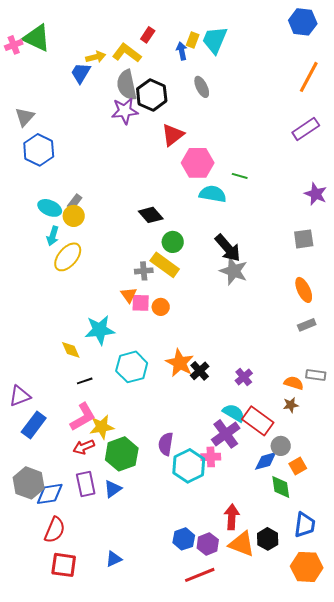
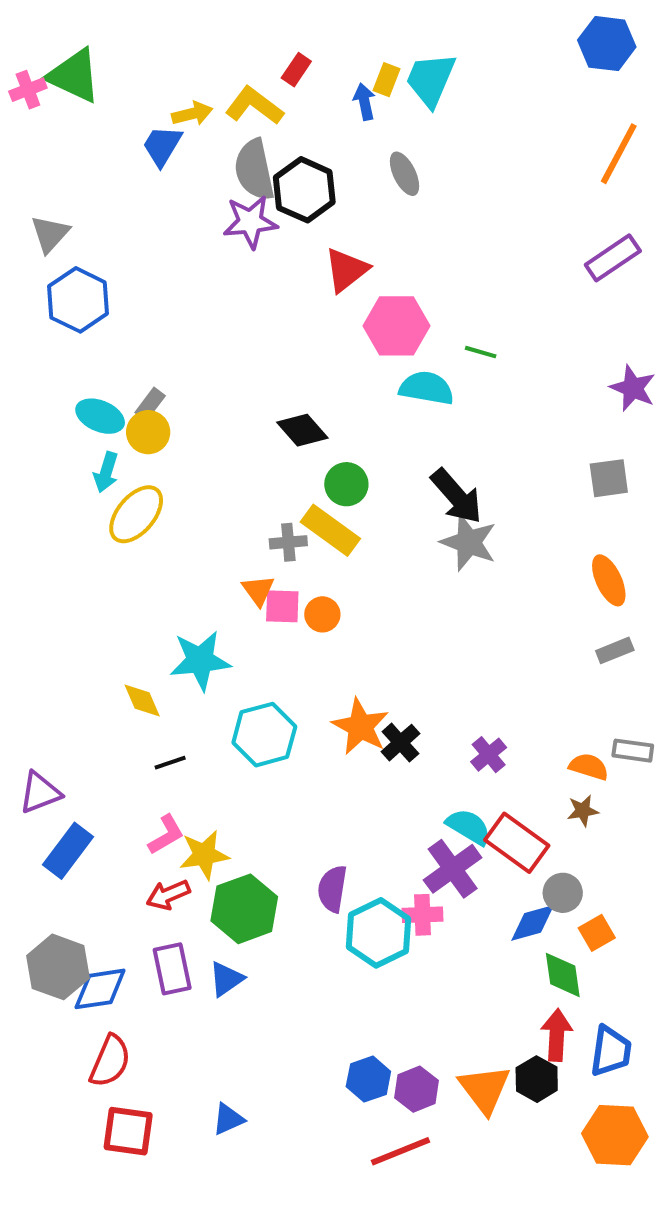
pink L-shape: (83, 417) -> (166, 835), size x0.7
red arrow: (232, 517) -> (557, 1035), moved
orange triangle: (242, 544) -> (485, 1089), turned 32

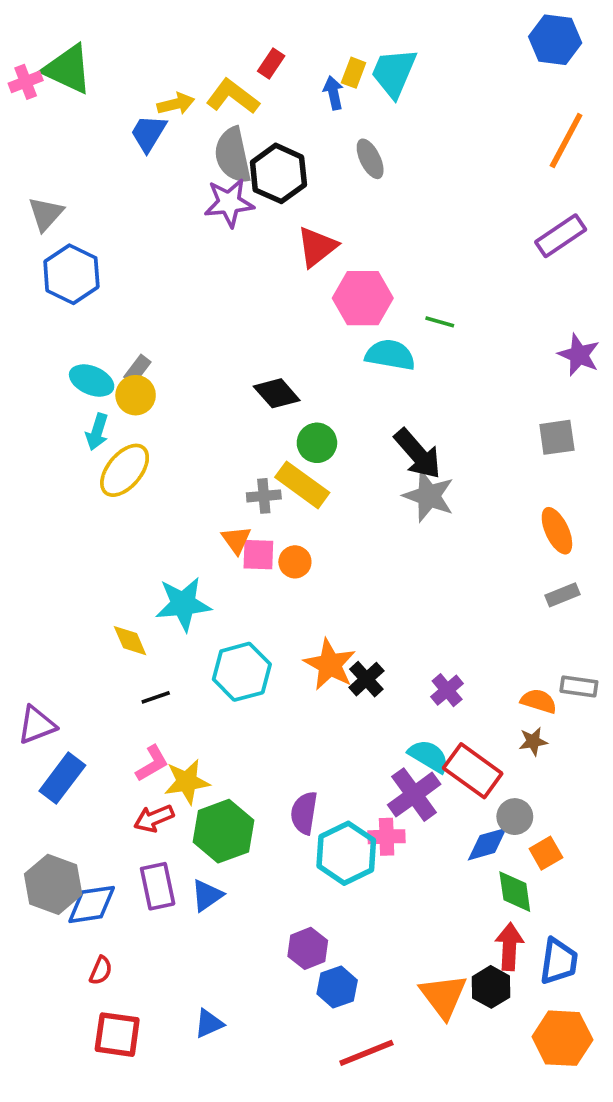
red semicircle: (110, 1061) -> (101, 970), size x0.6
purple hexagon: (417, 1089) -> (308, 948), moved

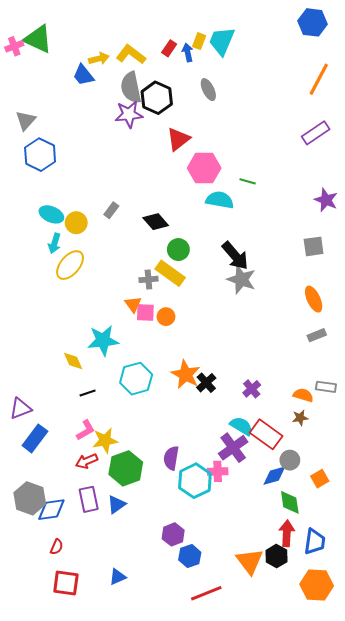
red rectangle: (271, 64) -> (169, 48), moved
blue trapezoid: (148, 133) -> (83, 75), turned -70
gray rectangle: (137, 370) -> (111, 210), moved
orange square: (546, 853) -> (320, 479), moved

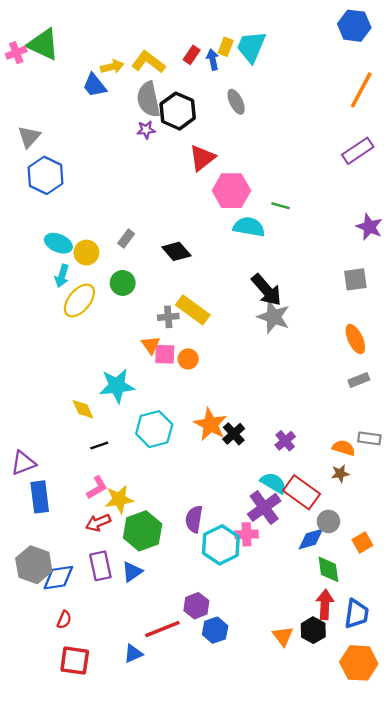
purple star: (129, 114) -> (146, 130), size x0.6
green circle: (178, 250) -> (123, 283), moved
blue rectangle: (35, 438) -> (40, 497), turned -44
orange triangle: (250, 561) -> (283, 636), size x0.7
red line: (206, 593) -> (162, 629), moved

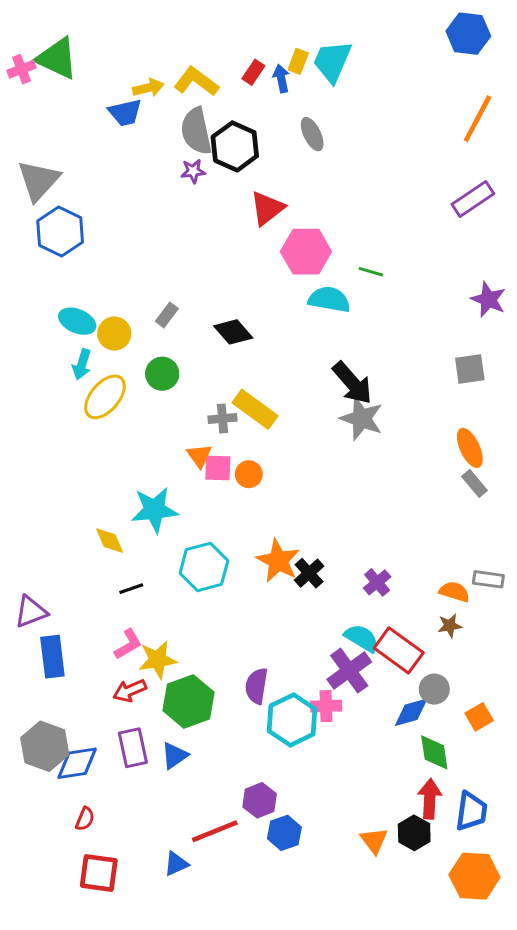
blue trapezoid: (95, 85) -> (125, 112), turned -64
gray triangle: (29, 137) -> (39, 180), size x1.4
gray rectangle: (359, 380) -> (474, 483), moved, turned 72

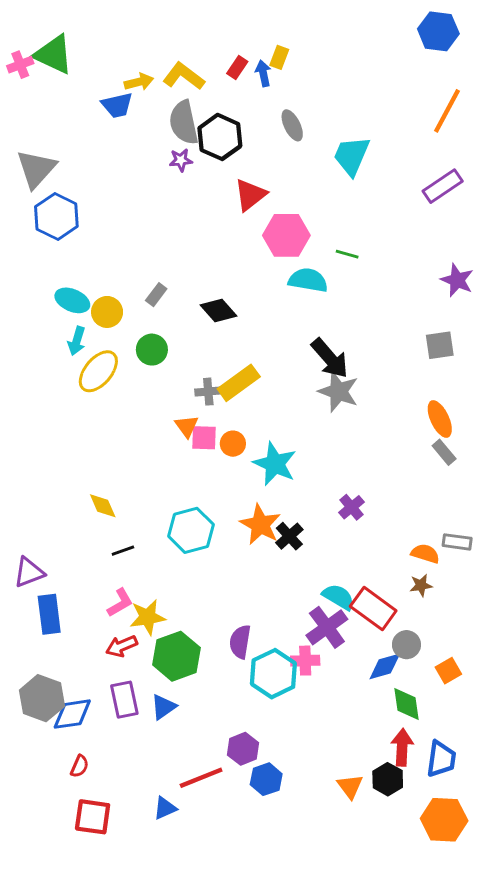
cyan trapezoid: (332, 61) -> (352, 156), moved
yellow rectangle: (255, 409) -> (239, 383), turned -72
cyan star: (154, 510) -> (275, 464), moved, turned 30
purple cross: (377, 582) -> (352, 507), moved

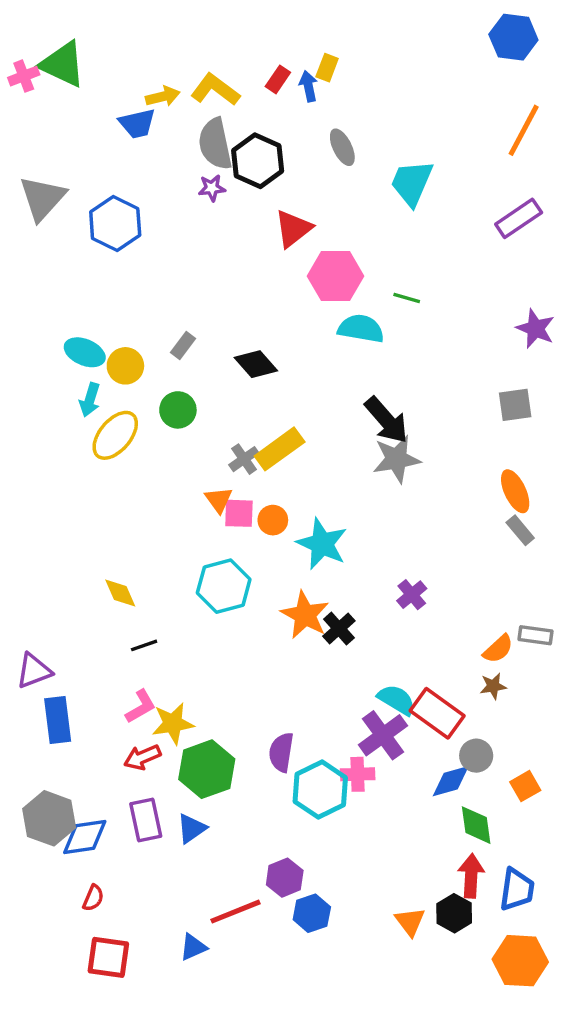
blue hexagon: (56, 216) -> (115, 224), moved
gray cross: (208, 392) -> (244, 459), turned -30
gray star: (338, 392) -> (397, 459), turned -30
cyan hexagon: (191, 530) -> (224, 586), moved
orange semicircle: (425, 554) -> (498, 649), turned 120

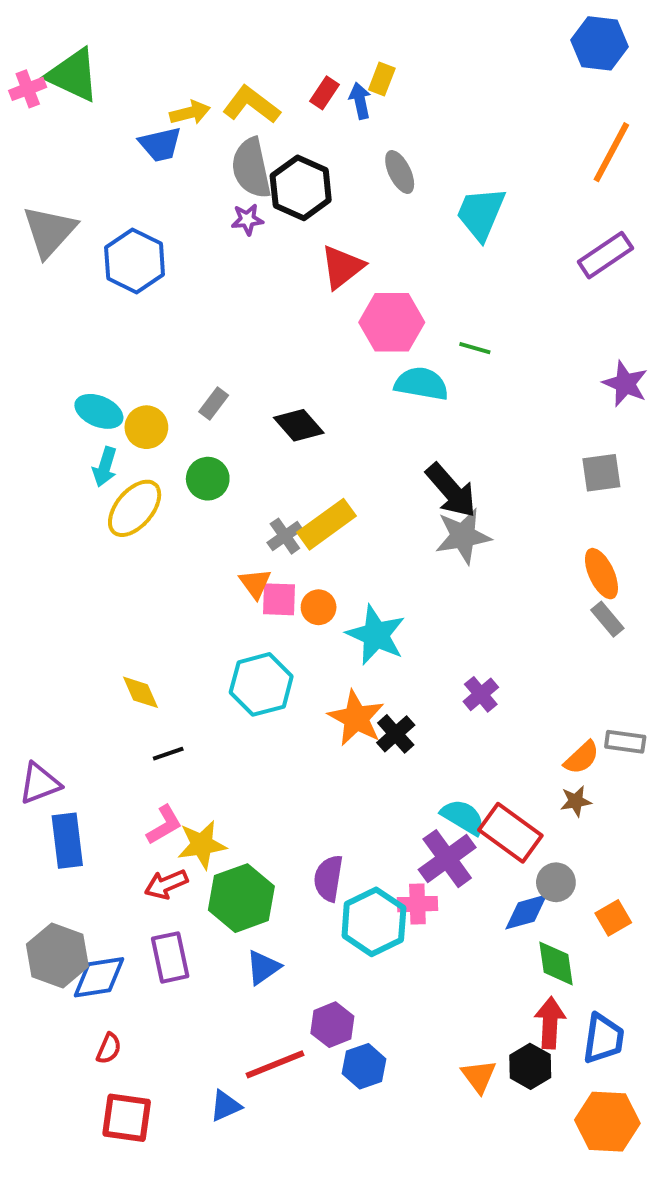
blue triangle: (191, 828) -> (263, 967), moved

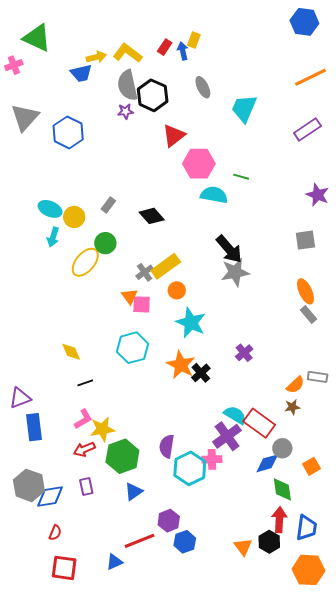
pink cross: (28, 89) -> (14, 65), moved
orange line: (611, 152) -> (310, 77), turned 36
yellow ellipse: (135, 508) -> (85, 262), moved
orange circle: (319, 607) -> (177, 290), moved
purple rectangle: (170, 957) -> (86, 486), size x0.7

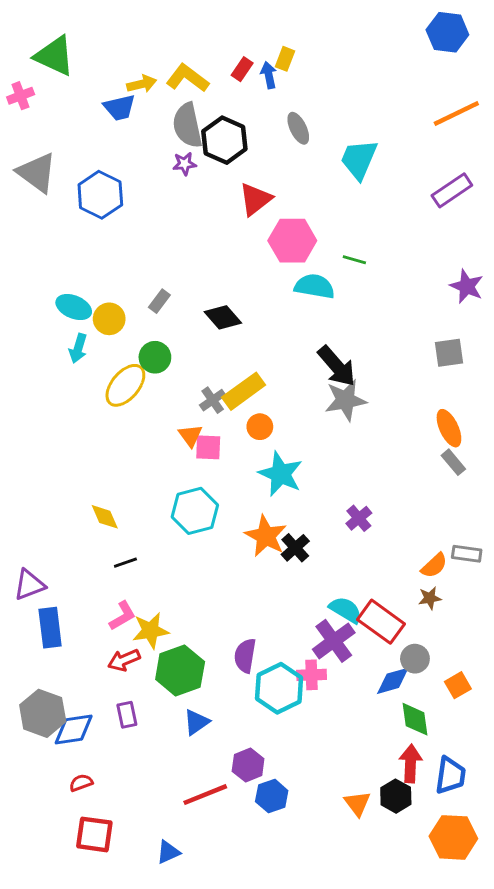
gray triangle: (25, 117) -> (37, 173), turned -36
red semicircle: (55, 533) -> (81, 783), turned -133
blue triangle: (114, 562) -> (168, 852), moved

